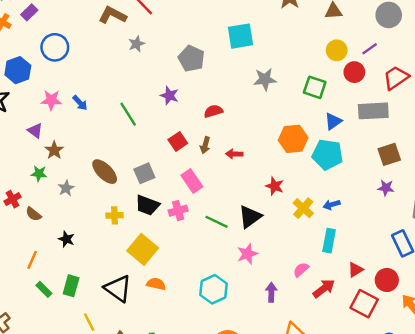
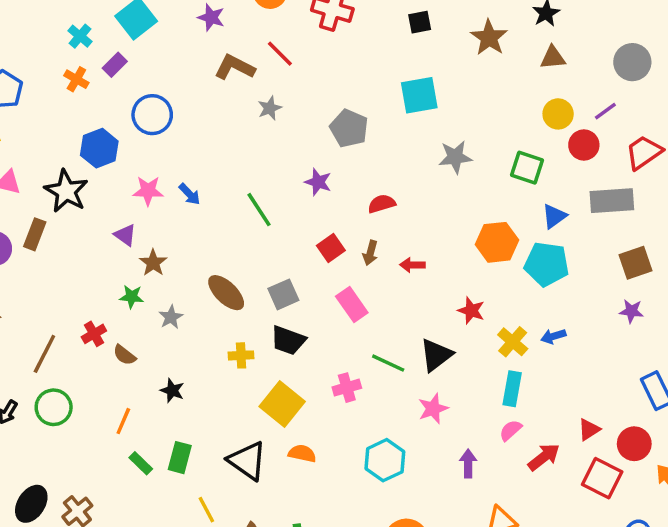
pink cross: (178, 211) -> (347, 388), moved
cyan rectangle: (329, 241) -> (512, 389), moved

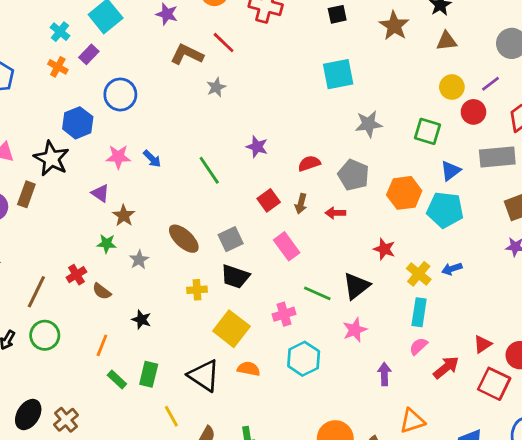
gray pentagon: (349, 128) -> (353, 175), moved
cyan hexagon: (385, 460) -> (304, 359), moved

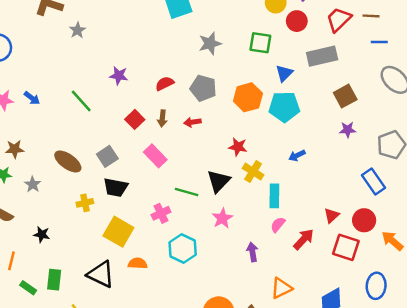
brown star: (124, 216) -> (15, 149), turned -30
yellow cross: (419, 274) -> (253, 172), moved

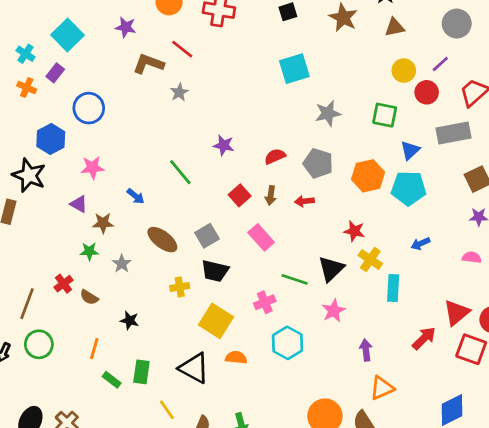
blue arrow: (32, 98) -> (136, 196), moved
red triangle: (332, 215) -> (457, 313), size x1.5
pink semicircle: (278, 225) -> (472, 257), moved, turned 56
orange triangle: (281, 288) -> (382, 388), moved

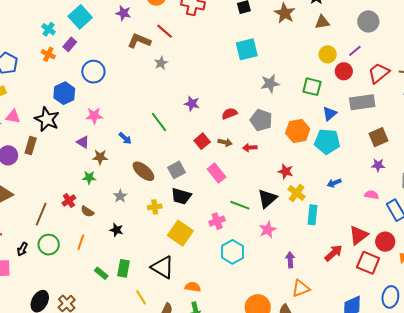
brown arrow: (271, 196) -> (225, 142), turned -88
gray star: (122, 264) -> (120, 196), moved
orange line: (94, 349) -> (81, 242), moved
orange semicircle: (236, 357) -> (193, 287), moved

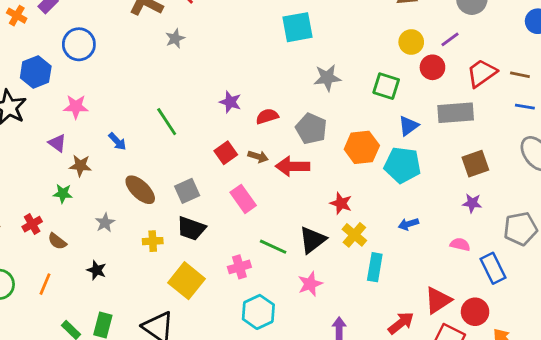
purple star: (192, 104) -> (230, 102), moved
red arrow: (250, 148) -> (293, 166), size x1.6

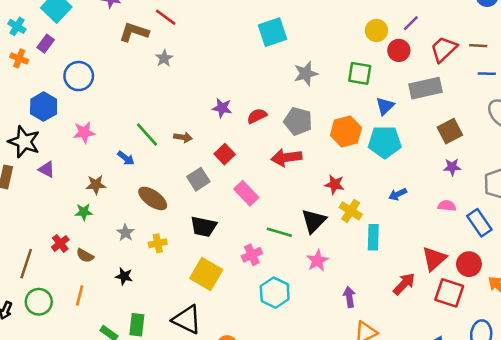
green line: (167, 122) -> (147, 134), moved
purple triangle: (57, 143) -> (47, 169), moved
brown arrow: (258, 157) -> (183, 137), moved
gray square: (187, 191) -> (198, 179), moved
yellow cross: (153, 241) -> (158, 243), moved

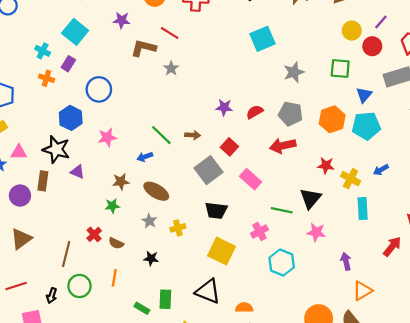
blue arrow: (126, 158) -> (145, 157), turned 128
gray square: (198, 179) -> (209, 170), size x1.4
brown ellipse: (153, 198) -> (156, 191), moved
yellow cross: (351, 211) -> (351, 179), moved
pink star: (317, 261) -> (316, 232), turned -30

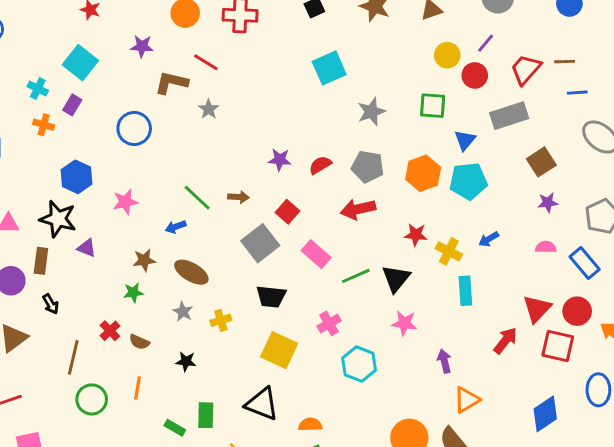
blue circle: (99, 89) -> (134, 128), moved
green line: (282, 210) -> (356, 276), moved, turned -35
black arrow: (52, 296) -> (51, 304), moved, turned -48

